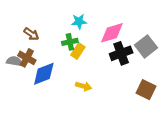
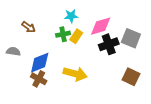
gray square: (146, 46) -> (131, 38), turned -30
yellow rectangle: (78, 51) -> (76, 36), moved
brown cross: (27, 58) -> (39, 79), moved
yellow arrow: (84, 86) -> (75, 74), size x1.6

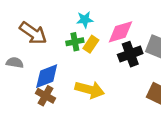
brown arrow: (29, 27) -> (33, 33), size x1.6

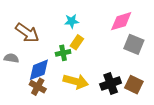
pink diamond: (120, 32) -> (121, 21), moved
green cross: (75, 42) -> (63, 53), moved
black cross: (130, 54) -> (111, 84), moved

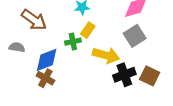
gray square: (134, 44) -> (135, 36), moved, turned 36
yellow arrow: (76, 81) -> (106, 55), moved

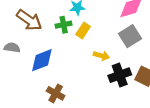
green cross: (73, 42) -> (64, 25), moved
yellow arrow: (106, 55) -> (101, 56), size x0.6
brown cross: (45, 78) -> (56, 93), moved

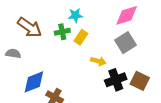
blue diamond: (42, 60) -> (34, 82), moved

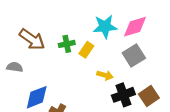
cyan star: (75, 15) -> (105, 27), moved, size x1.5
brown square: (140, 81) -> (149, 96), turned 30

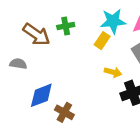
green cross: (67, 44) -> (66, 26), moved
yellow rectangle: (86, 50) -> (102, 41), moved

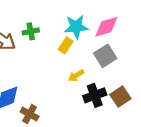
yellow arrow: (113, 72) -> (76, 76), turned 133

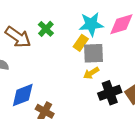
green cross: (31, 31) -> (46, 29), turned -35
gray square: (105, 56) -> (94, 53), moved, turned 30

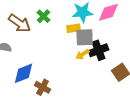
yellow rectangle: (81, 43) -> (74, 28), turned 48
black cross: (110, 93) -> (99, 50), moved

